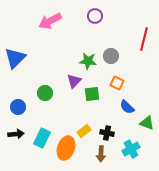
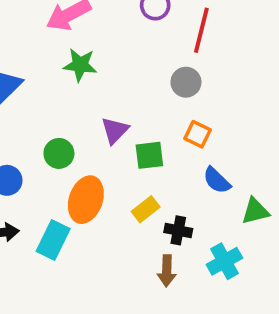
red line: (144, 39) -> (201, 30), moved
green star: (88, 61) -> (80, 65), moved
green triangle: (147, 123) -> (255, 211), turned -35
yellow rectangle: (84, 131) -> (146, 209), moved
orange ellipse: (66, 148) -> (86, 200), moved

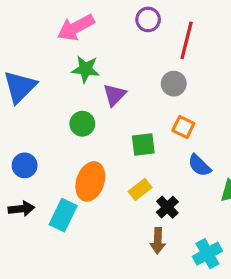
purple triangle: (115, 130) -> (114, 95), moved
green circle: (59, 153) -> (82, 124), moved
black cross: (178, 230) -> (167, 207), turned 35
cyan cross: (224, 261) -> (207, 254), moved

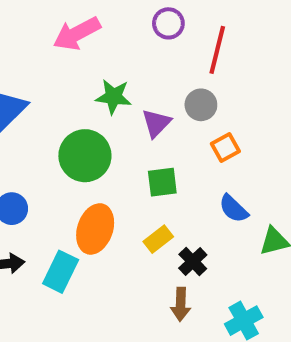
green star: (86, 69) -> (113, 97), moved
purple triangle: (114, 95) -> (156, 123), moved
green circle: (82, 124) -> (85, 156), size x1.6
orange square: (183, 127) -> (225, 148), moved, turned 35

